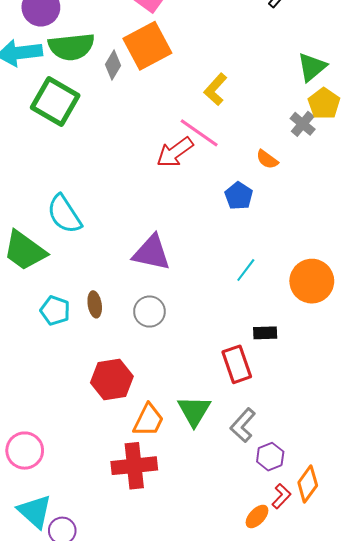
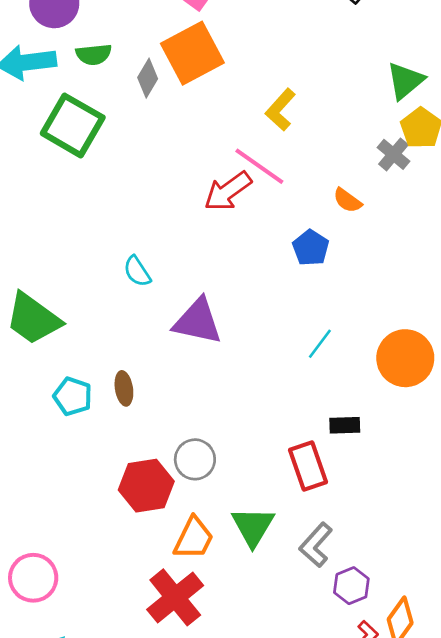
green semicircle: (71, 47) -> (94, 54), size x0.6
cyan semicircle: (64, 214) -> (137, 271), moved, size x0.6
gray circle: (149, 312) -> (195, 459), moved
red cross: (134, 466) -> (175, 597), turned -33

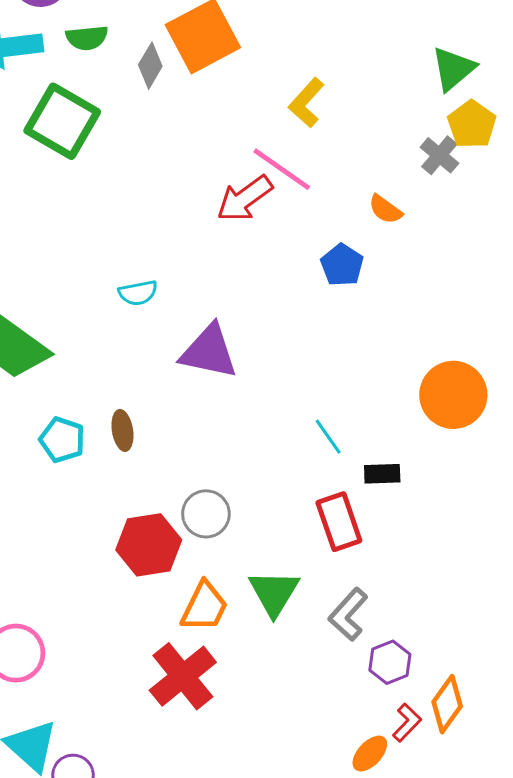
cyan semicircle: (137, 271) -> (138, 293), turned -68
cyan line: (320, 344) -> (328, 437), moved, turned -72

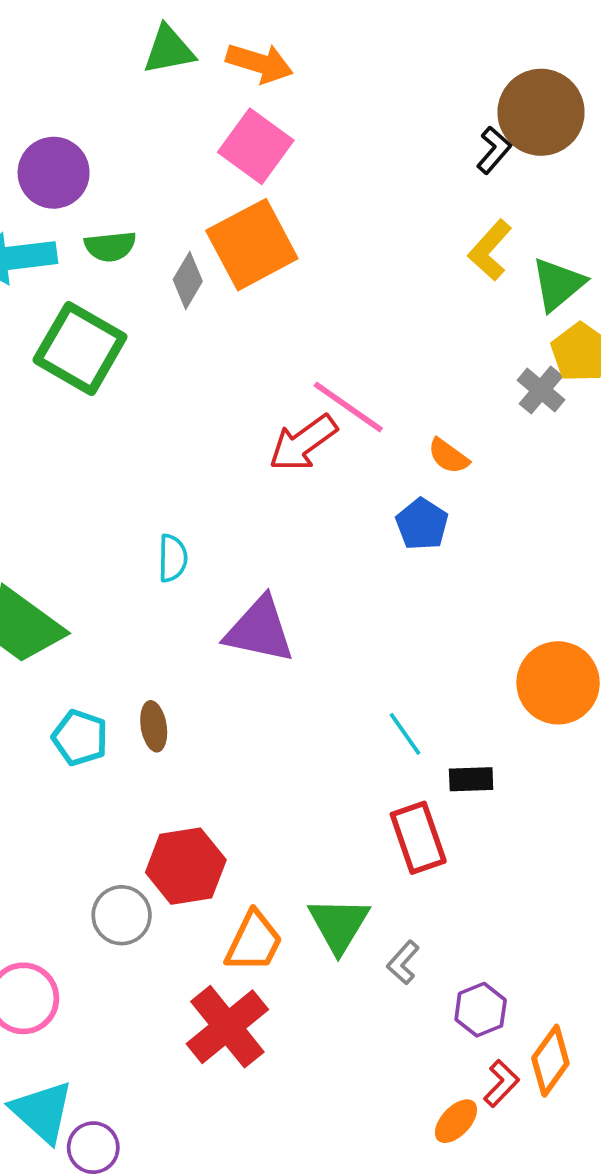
yellow L-shape: (306, 103) -> (490, 250), moved
orange semicircle: (385, 209) -> (448, 456), moved
cyan semicircle: (138, 293) -> (173, 558), turned -78
gray circle: (206, 514) -> (122, 915), moved
gray L-shape: (348, 614) -> (403, 962), moved, size x0.7

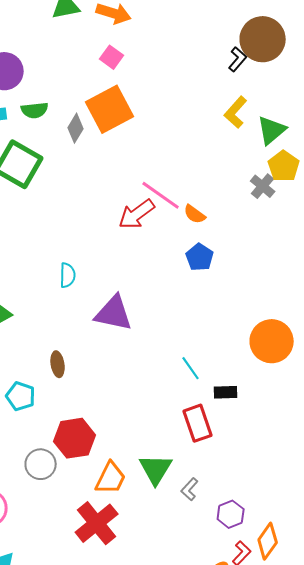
pink square: (256, 146) -> (112, 57), size x0.6
orange semicircle: (448, 456) -> (195, 214), moved
cyan pentagon: (80, 738) -> (21, 396), moved

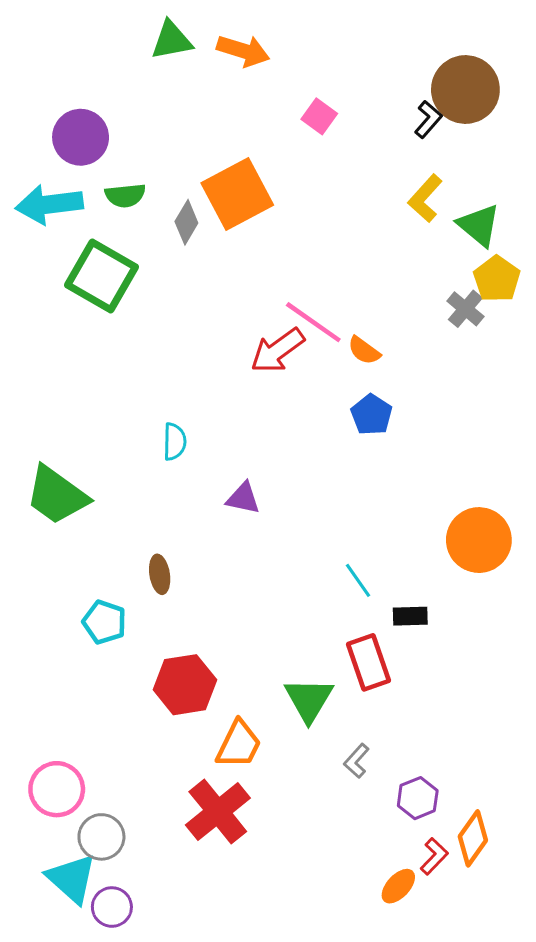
pink square: (112, 57) -> (319, 116), moved
green triangle: (272, 130) -> (479, 225), turned -40
purple triangle: (114, 313) -> (243, 498), size x0.6
gray circle: (41, 464) -> (101, 837), moved
green triangle: (156, 469) -> (309, 700), moved

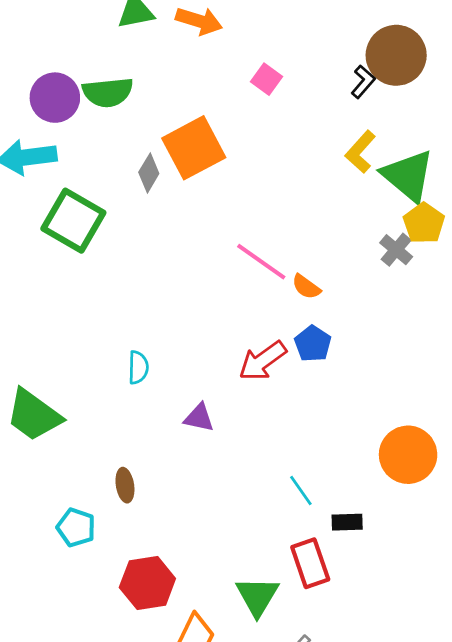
green semicircle: (125, 195) -> (108, 92), moved, size x1.4
green triangle: (479, 225) -> (408, 176), size x1.4
red arrow: (277, 351) -> (263, 361), moved

